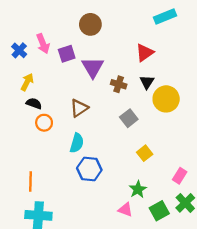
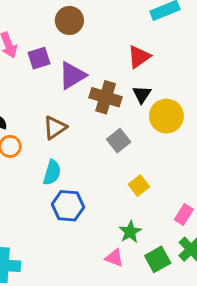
purple triangle: (93, 67) -> (72, 75), turned 30
brown cross: (119, 84) -> (106, 97), size x1.5

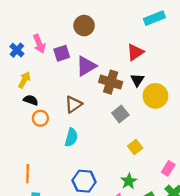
blue hexagon: (68, 206) -> (84, 181), moved

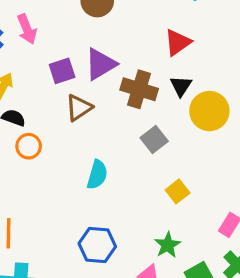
purple square: (62, 53) -> (62, 71), moved
brown triangle: (73, 104) -> (79, 108), moved
cyan semicircle: (71, 137) -> (97, 175), moved

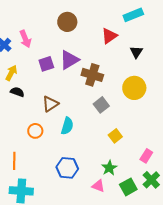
red triangle: (178, 42) -> (109, 36), moved
black triangle: (181, 86) -> (136, 52), moved
brown triangle: (79, 108) -> (50, 104), moved
orange circle: (29, 146) -> (35, 131), moved

